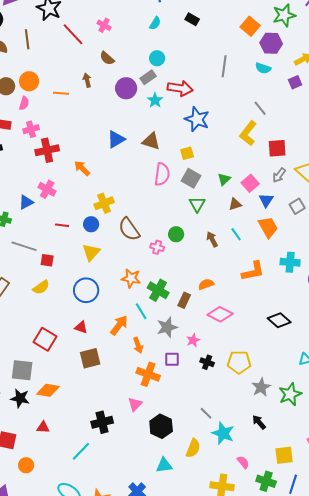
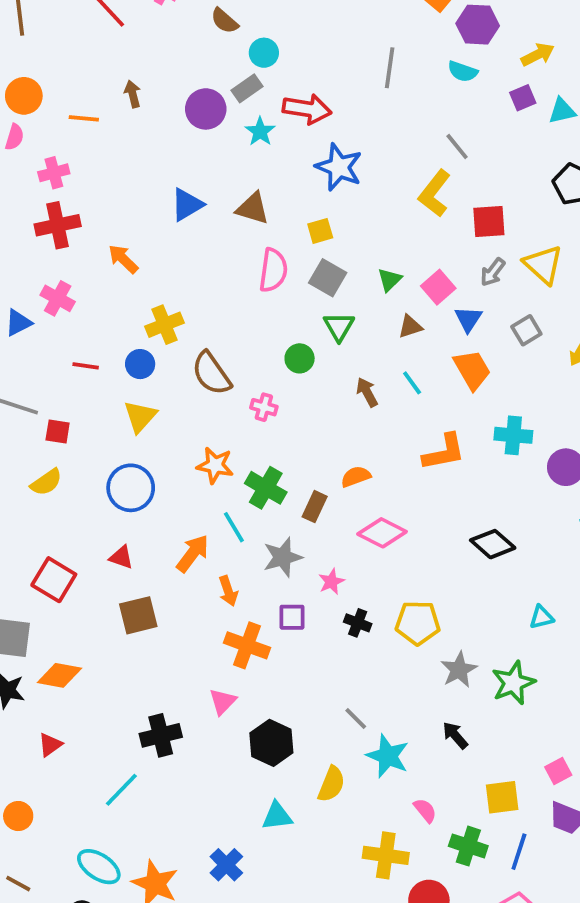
brown semicircle: (107, 58) -> (224, 21), moved
pink cross: (31, 129) -> (54, 173), moved
green circle: (176, 234) -> (300, 358), moved
red triangle: (43, 427) -> (50, 745), turned -40

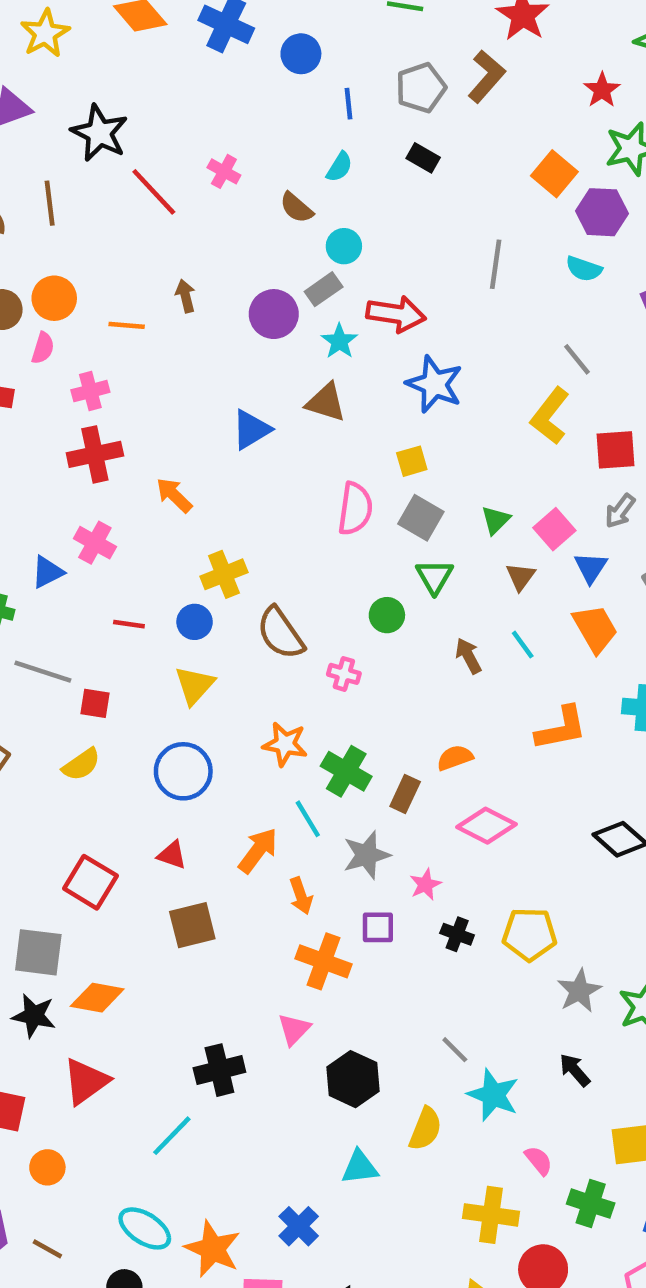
brown triangle: (253, 208) -> (326, 402), moved
brown triangle: (410, 327) -> (520, 577), turned -36
red triangle: (50, 745) -> (86, 1081), size x1.6

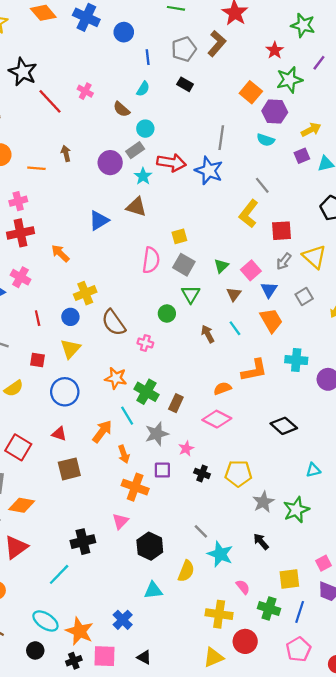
blue star: (434, 384) -> (209, 171), moved
red line: (129, 624) -> (38, 318), turned 70
red square: (95, 703) -> (38, 360), moved
orange semicircle: (455, 758) -> (222, 388), moved

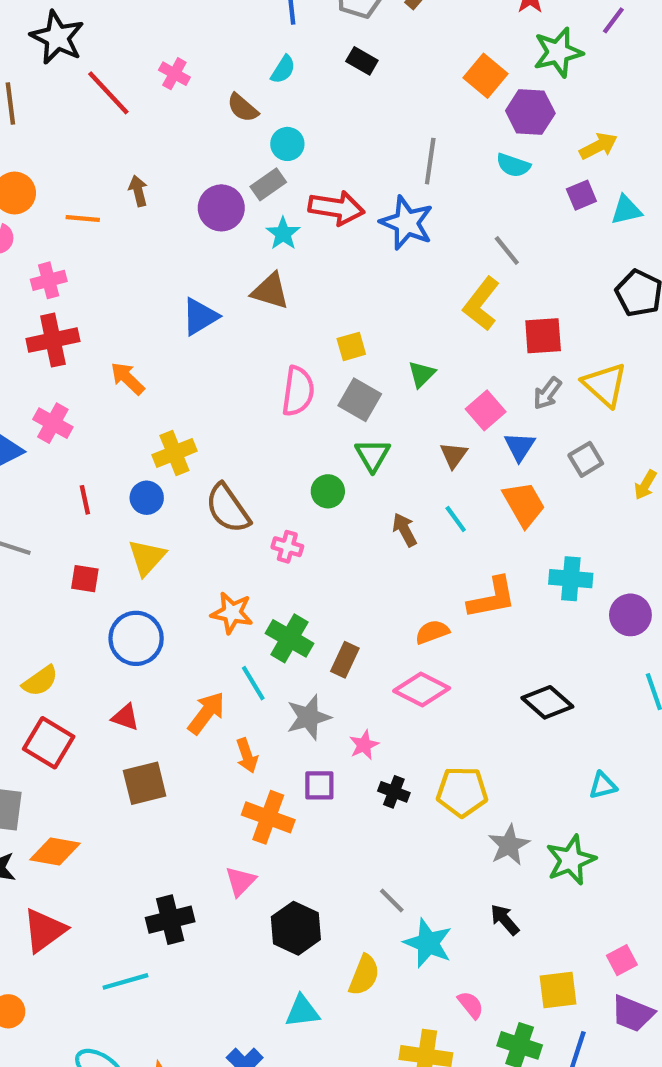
green triangle: (221, 266) -> (422, 374), moved
yellow semicircle: (14, 388) -> (40, 681), moved
cyan line: (59, 574) -> (125, 981), turned 30

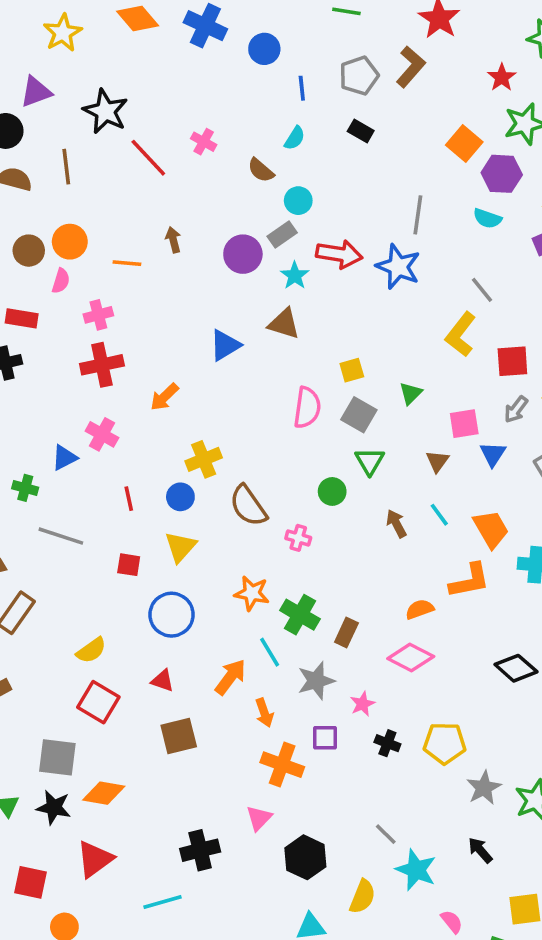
orange arrow: (128, 378) -> (164, 397), turned -88
pink square: (486, 410) -> (464, 424), turned 32
orange trapezoid: (524, 504) -> (491, 529), moved

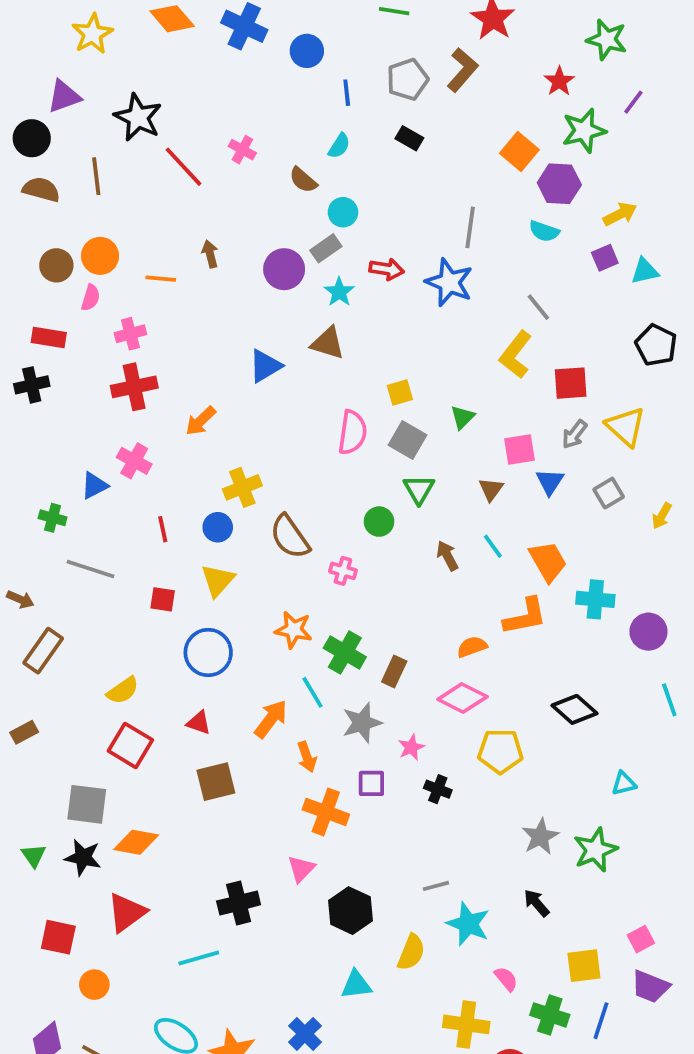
red arrow: (339, 254) -> (387, 269), size x0.7
yellow pentagon: (445, 743) -> (500, 751), moved
gray line: (386, 834) -> (436, 886), turned -60

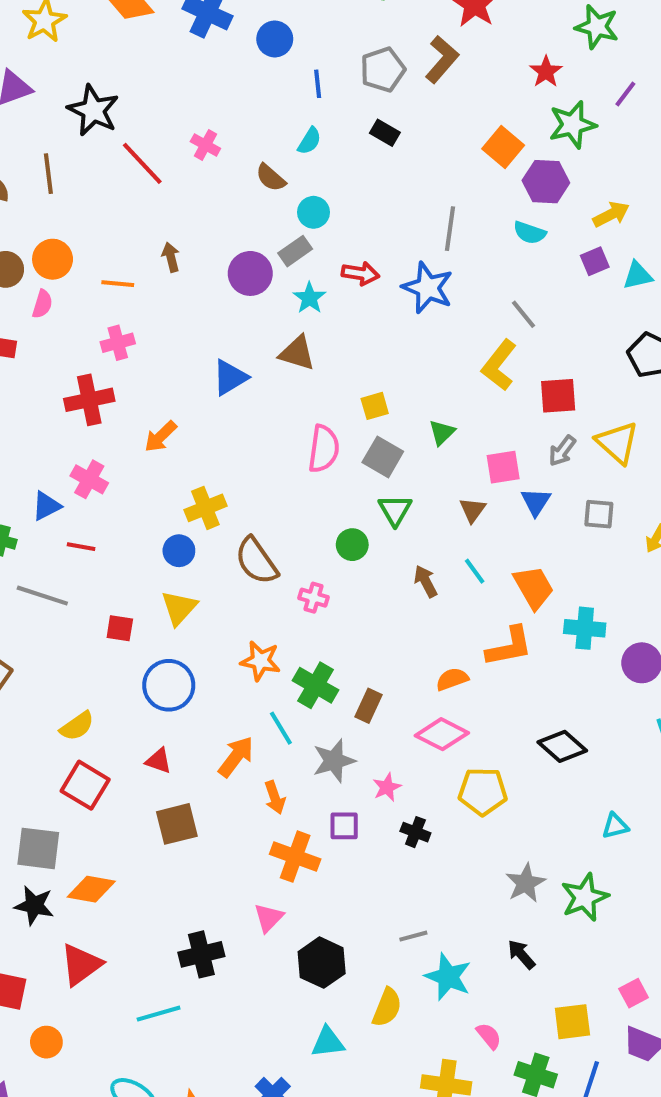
pink cross: (130, 334) -> (118, 343), moved
gray square: (609, 493) -> (599, 514), turned 36
red line: (163, 529) -> (81, 547), moved, turned -68

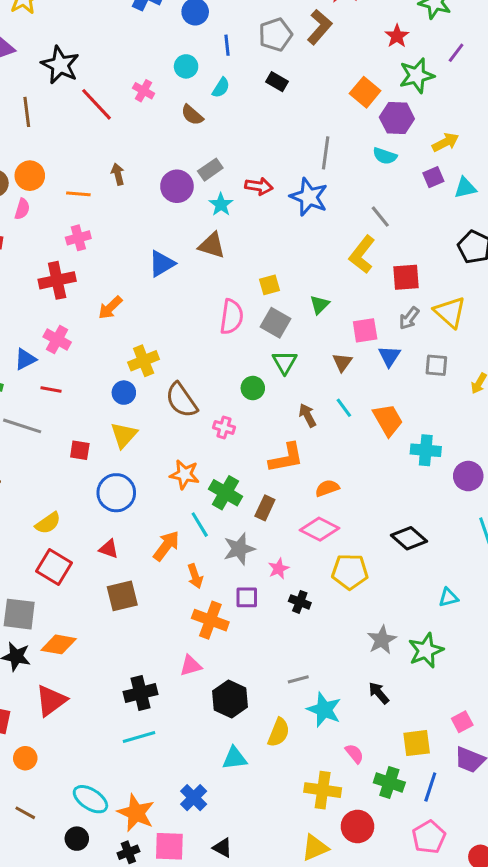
cyan circle: (313, 212) -> (186, 66), moved
orange L-shape: (509, 647) -> (286, 458), moved
pink triangle: (269, 918) -> (191, 666), turned 30
cyan line: (159, 1014) -> (139, 737), moved

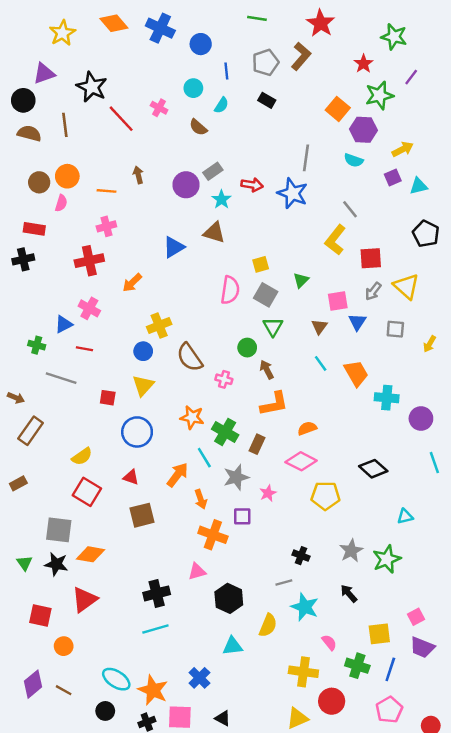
brown arrow: (307, 415) -> (267, 370), moved
black cross: (300, 602) -> (301, 556), moved

